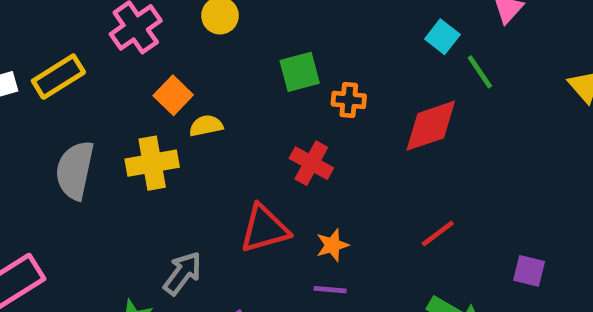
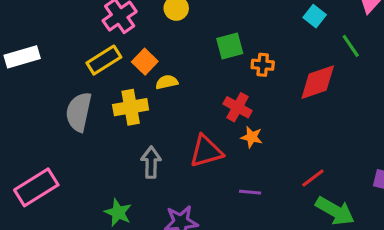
cyan square: (442, 37) -> (315, 16), moved
yellow rectangle: (58, 77) -> (104, 60), moved
red line: (438, 233) -> (313, 178), moved
orange star: (332, 245) -> (252, 137), moved, turned 30
gray arrow: (183, 273) -> (151, 162), moved, turned -36

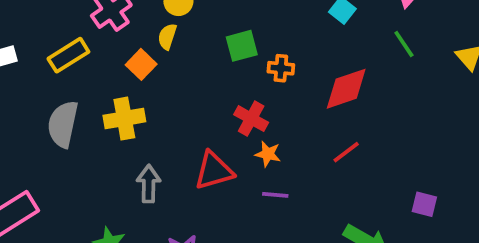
green line: (351, 46) -> (404, 44), moved
yellow rectangle: (104, 60) -> (68, 55), moved
yellow semicircle: (167, 82) -> (167, 37), moved, turned -60
red line: (313, 178) -> (346, 152), moved
purple line: (250, 192) -> (275, 195), moved

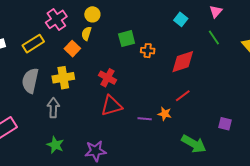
red cross: (251, 119) -> (107, 78), moved
orange star: (268, 154) -> (165, 114), moved
gray arrow: (149, 184) -> (53, 108), moved

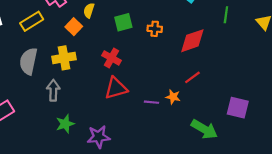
green line: (214, 38) -> (226, 15), turned 42
green square: (127, 39) -> (123, 22), moved
purple square: (225, 124) -> (238, 108), size x1.5
green star: (55, 145) -> (65, 124), moved, turned 30

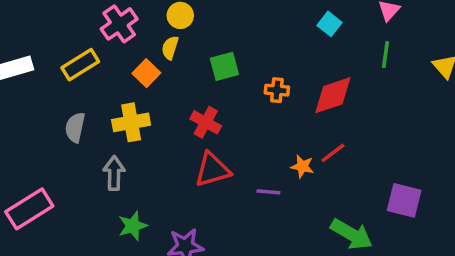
orange cross: (155, 29) -> (277, 90), moved
gray semicircle: (28, 61) -> (75, 127), size x0.7
orange star: (173, 97) -> (302, 166), moved

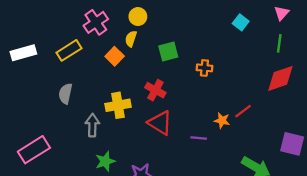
red diamond: (333, 95) -> (280, 78), moved
yellow cross: (131, 122) -> (118, 105), moved
red triangle: (212, 170) -> (160, 123), turned 48

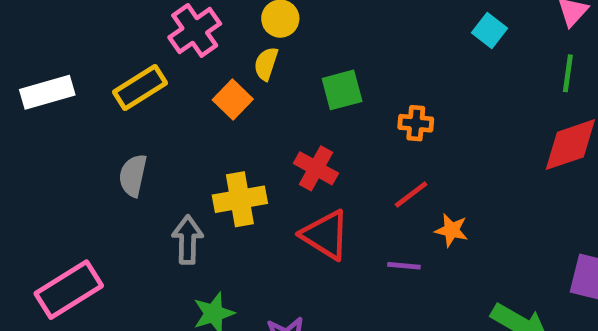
red line: (243, 111) -> (411, 195), moved

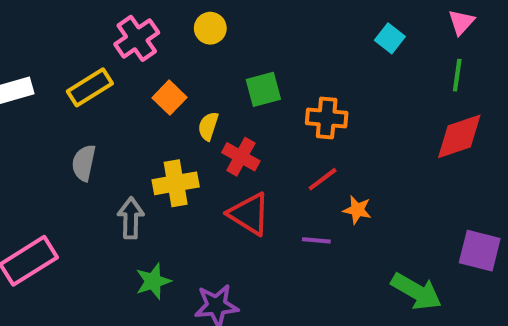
yellow semicircle: (266, 64) -> (208, 126), moved
orange cross: (416, 123) -> (327, 118), size x1.4

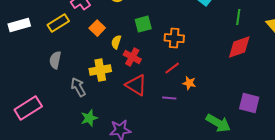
gray arrow: (131, 218) -> (78, 87), turned -30

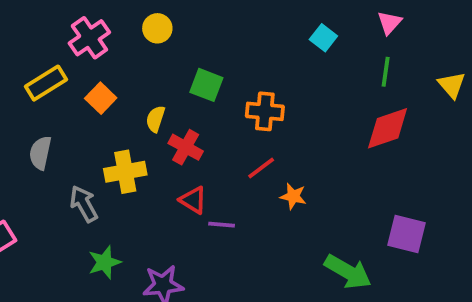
green square: (143, 24) -> (206, 85), turned 36
orange square: (97, 28) -> (101, 98), moved
red triangle: (136, 85) -> (193, 200), size x0.7
purple line: (169, 98) -> (222, 225), moved

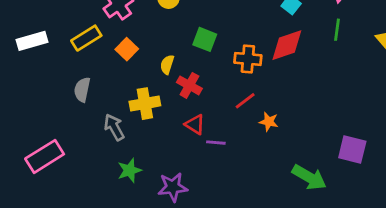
red diamond: (388, 128) -> (287, 45), moved

